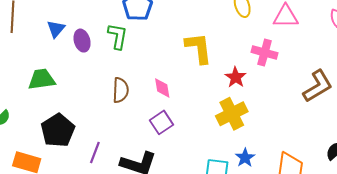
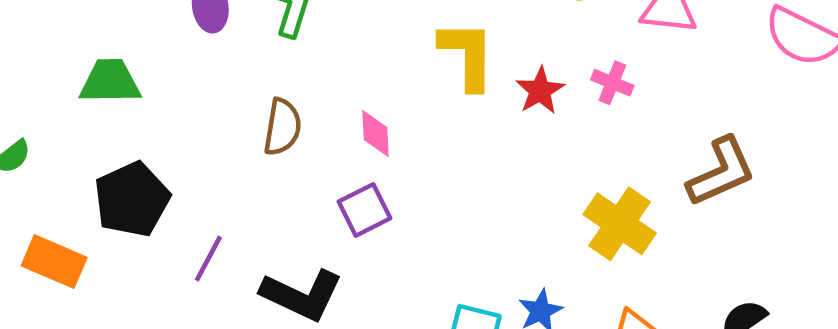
pink cross: (265, 53) -> (612, 83), size x0.7
red star: (236, 77) -> (540, 91), moved
yellow cross: (232, 114) -> (620, 224), moved, turned -36

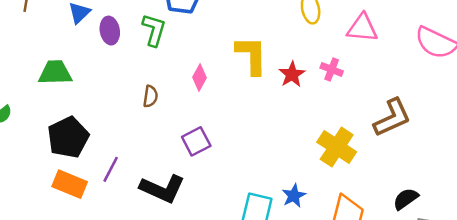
brown semicircle: (282, 127) -> (150, 96), size x0.7
pink diamond: (376, 133) -> (199, 78), moved, turned 32
orange rectangle: (54, 262) -> (70, 184), moved

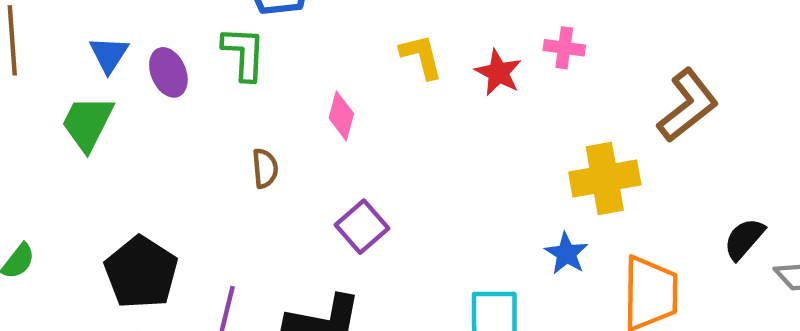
yellow L-shape: (252, 55) -> (421, 56), size x0.7
green trapezoid: (55, 73) -> (87, 123), moved, turned -48
yellow cross: (337, 147) -> (605, 179), turned -30
blue star: (294, 196) -> (566, 253), moved

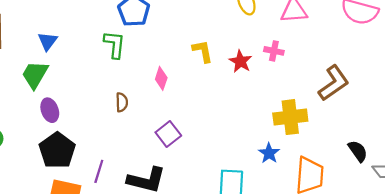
purple ellipse: (168, 72) -> (50, 110), moved
black semicircle: (744, 239) -> (358, 151), turned 100

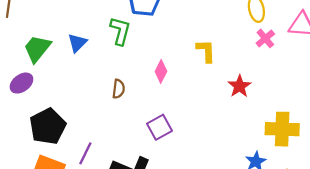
blue triangle: (47, 41) -> (77, 43), moved
pink cross: (274, 51) -> (265, 38), moved, turned 30
red star: (240, 61) -> (239, 86), moved
purple ellipse: (50, 110) -> (21, 83), moved, turned 65

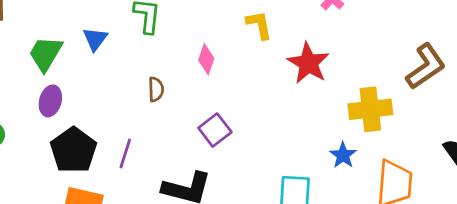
purple ellipse: (21, 83) -> (50, 101), moved, turned -30
red star: (239, 86) -> (308, 63), size x1.4
purple line: (85, 153) -> (125, 154), moved

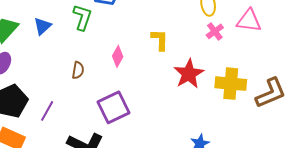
yellow cross: (370, 109) -> (231, 84), moved
purple square: (215, 130) -> (114, 107), size x1.4

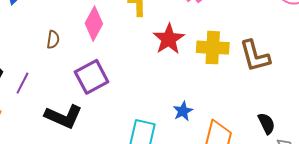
pink diamond: (118, 56) -> (94, 24), size x1.5
brown L-shape: (271, 93) -> (255, 56), turned 100

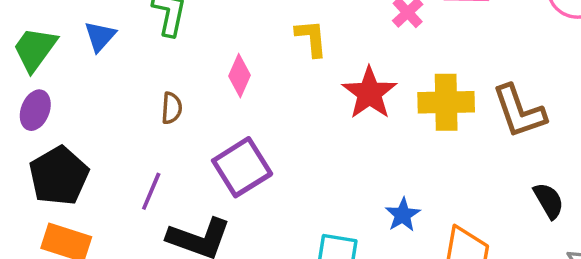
pink diamond: (94, 24) -> (240, 76), size x0.7
purple line: (23, 83) -> (151, 191), moved
black semicircle: (266, 124) -> (549, 201), moved

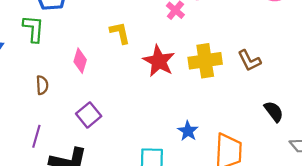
brown L-shape: (519, 111) -> (249, 61), size x0.7
purple square: (242, 167) -> (89, 115), size x0.7

